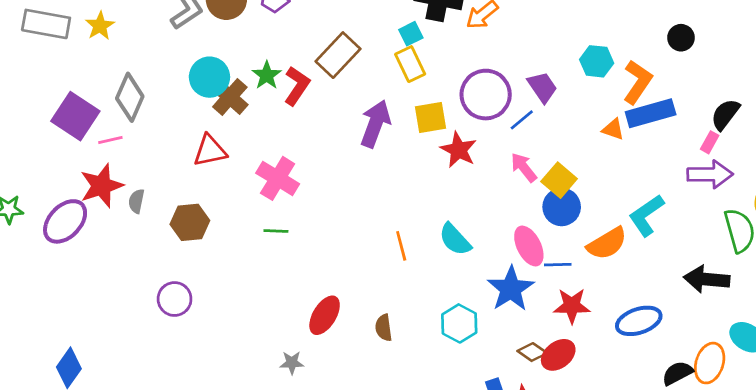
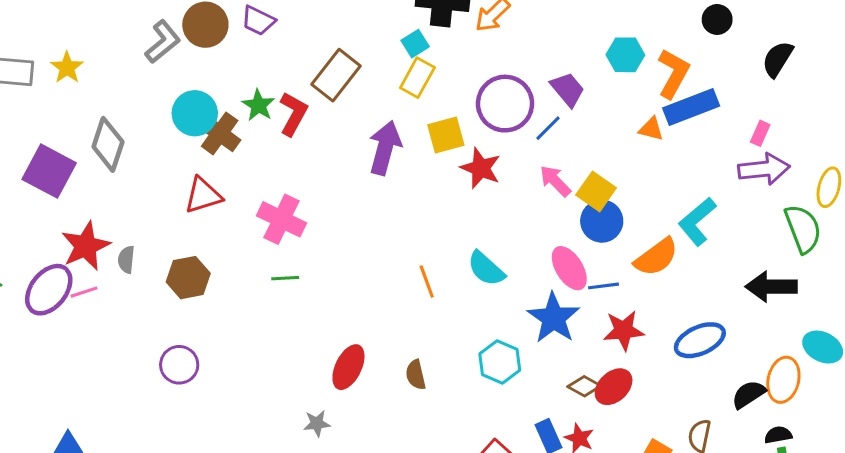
yellow rectangle: (410, 64) -> (417, 78), turned 60
black semicircle: (725, 114) -> (778, 59), moved
pink line: (110, 140) -> (84, 292), moved

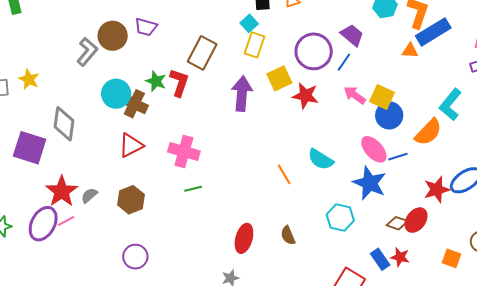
gray semicircle: (126, 260) -> (89, 195), turned 54
red star: (624, 330) -> (437, 190), moved

